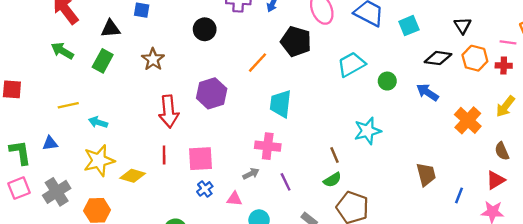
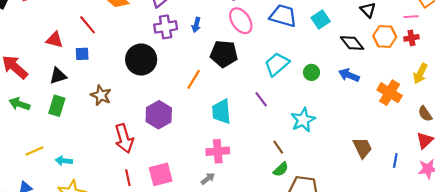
black circle: (205, 29) -> (141, 59), size x1.5
black diamond: (438, 58) -> (352, 43), turned 55
purple line: (286, 182) -> (261, 99), moved

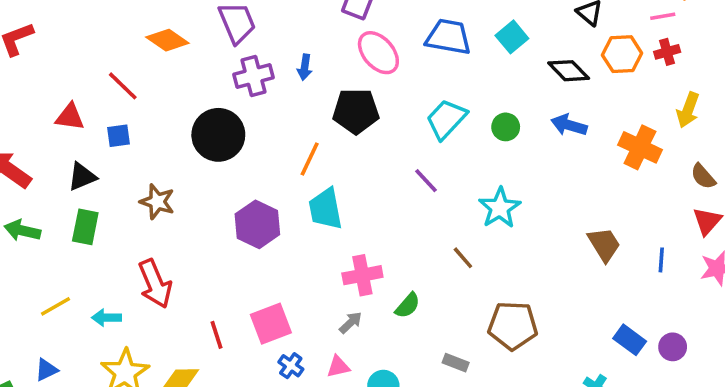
cyan trapezoid: (221, 112) -> (326, 209), moved
red arrow: (124, 138) -> (155, 284), moved
green semicircle: (281, 169) -> (408, 306), moved

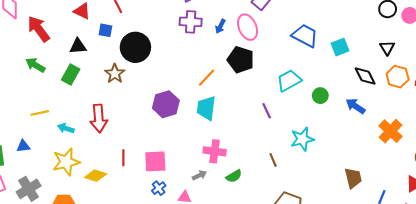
pink ellipse: (378, 53) -> (248, 27), moved
black circle: (218, 135) -> (135, 47), moved

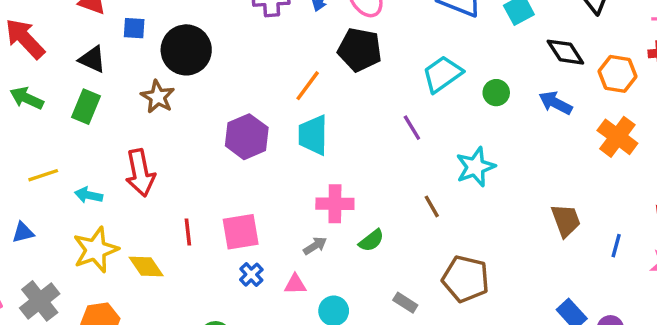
black triangle: (78, 46) -> (92, 59), turned 36
orange hexagon: (398, 77) -> (618, 74), moved
yellow diamond: (96, 176) -> (146, 267), turned 45

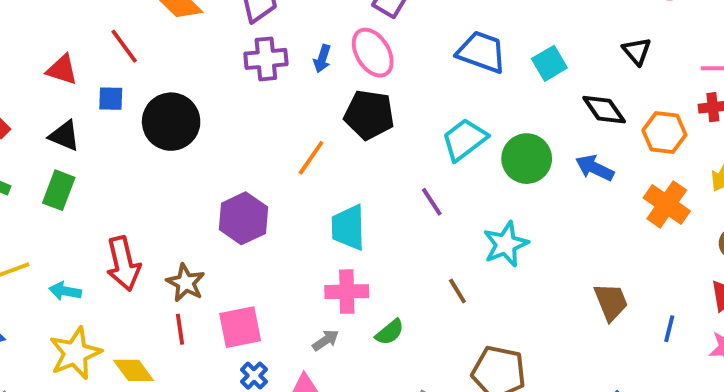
green circle: (496, 93) -> (527, 159), size x1.6
brown star: (158, 97) -> (186, 283), moved
cyan trapezoid: (313, 135) -> (348, 227), moved

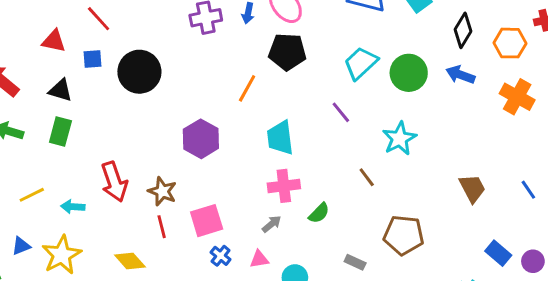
black diamond: (604, 110) -> (463, 30), turned 72
brown trapezoid: (611, 302) -> (472, 188), moved
blue line: (669, 329) -> (528, 190), turned -42
yellow star: (75, 353) -> (62, 255), moved

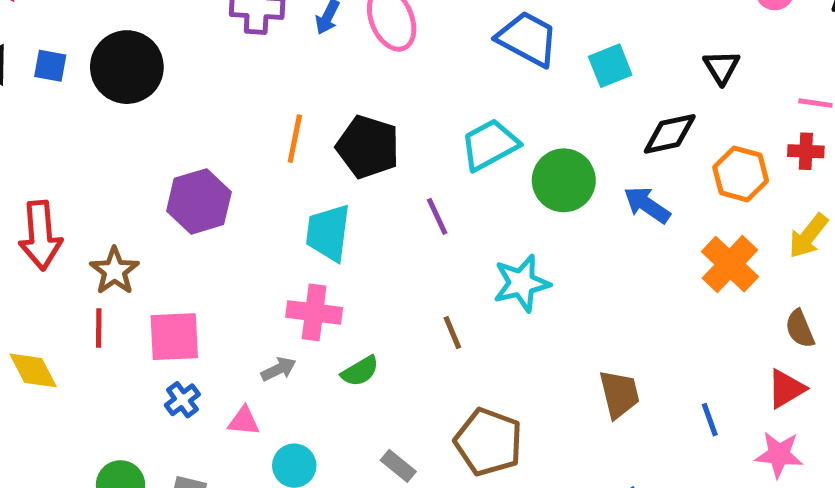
black diamond: (463, 30) -> (670, 134), turned 32
black pentagon: (287, 52) -> (368, 147), moved
blue square: (93, 59) -> (50, 66), moved
orange line: (247, 88) -> (295, 139), turned -32

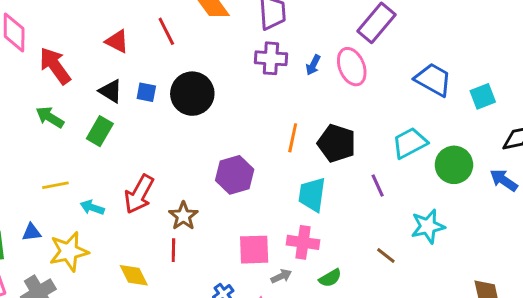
red arrow: (40, 235) -> (139, 194), turned 33
brown line: (452, 333) -> (386, 256), turned -30
pink square: (174, 337) -> (254, 250), moved

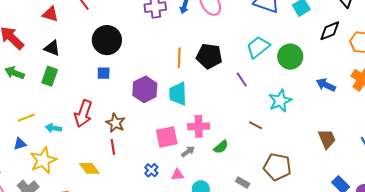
blue square: (146, 92) -> (104, 73), moved
blue arrow: (504, 180) -> (326, 85), moved
cyan trapezoid: (312, 195) -> (178, 94), moved
blue triangle: (32, 232) -> (20, 144), moved

